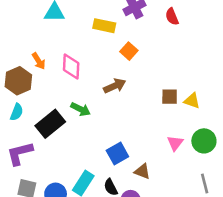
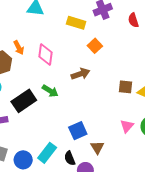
brown triangle: (142, 171) -> (97, 147), turned 32

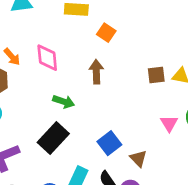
brown arrow: (80, 74) -> (96, 72), turned -60
black rectangle: (24, 101) -> (53, 138), moved

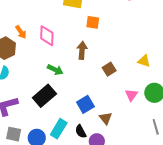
orange square: (106, 33) -> (93, 22), turned -32
brown square: (156, 75) -> (109, 69), moved, turned -32

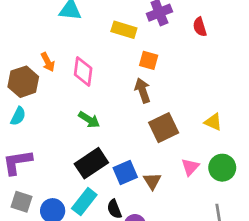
brown arrow: (82, 50) -> (143, 90), moved, turned -30
brown square: (109, 69) -> (164, 128), size x1.5
black rectangle: (44, 96) -> (91, 163), moved
brown triangle: (106, 118) -> (152, 181), moved

